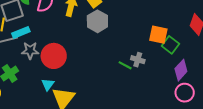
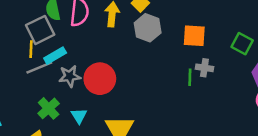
orange square: (158, 35) -> (194, 36), moved
green line: (125, 65) -> (190, 77), turned 72
cyan triangle: (48, 84) -> (79, 116), moved

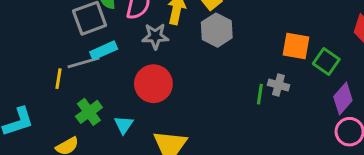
orange square: (194, 36) -> (296, 46), moved
yellow line: (31, 49) -> (59, 79), moved
gray star: (70, 76) -> (155, 36), moved

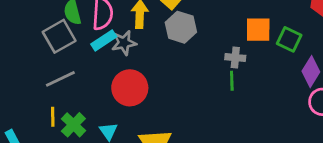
cyan rectangle: (104, 50) -> (104, 40), moved
yellow line: (59, 79) -> (53, 117), moved
gray cross: (278, 85) -> (235, 58), moved

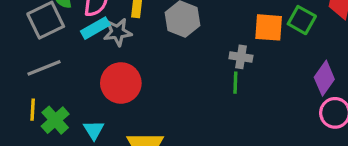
green square: (289, 39) -> (302, 20), moved

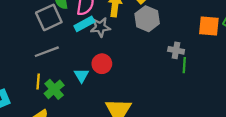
gray cross: (241, 57) -> (176, 50), moved
red circle: (121, 83) -> (102, 64), size x0.7
cyan triangle: (94, 130) -> (81, 75), moved

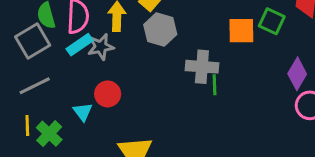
gray cross: (176, 50) -> (202, 67), size x1.5

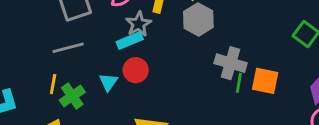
orange square: (241, 31) -> (265, 81), moved
cyan rectangle: (80, 45) -> (130, 41), moved
gray star: (101, 47) -> (139, 24), turned -30

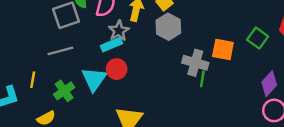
orange square: (265, 81) -> (223, 49), moved
cyan triangle: (108, 82) -> (94, 79), size x1.6
yellow line: (53, 84) -> (33, 80), moved

